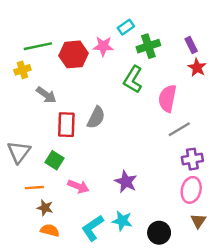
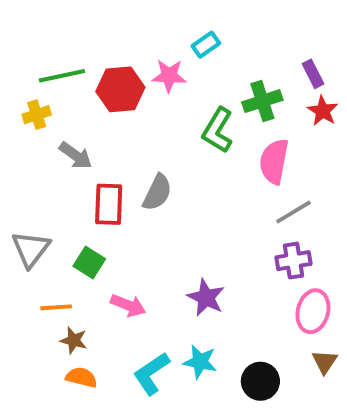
green cross: (148, 46) -> (262, 101), moved
purple cross: (192, 159) -> (293, 261), moved

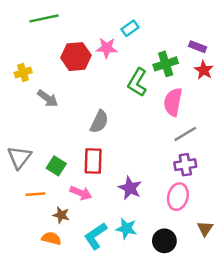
purple rectangle: (313, 74) -> (198, 47), turned -42
green line: (62, 76) -> (44, 18), moved
red rectangle: (109, 204) -> (93, 161), moved
pink ellipse: (313, 311) -> (178, 197), moved
brown star: (74, 340) -> (61, 215), moved

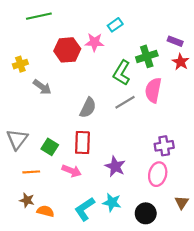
gray line: (185, 134) -> (125, 102), moved
brown star: (61, 215) -> (27, 200), moved

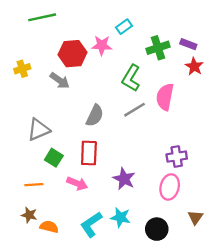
green cross: (147, 56) -> (158, 48), moved
gray arrow: (42, 87) -> (60, 80), moved
gray triangle: (17, 139) -> (39, 130), moved, turned 30

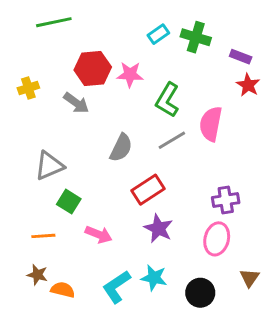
pink star: (102, 45) -> (130, 75), moved
green cross: (158, 48) -> (196, 37), moved, turned 35
red rectangle: (89, 153) -> (148, 190), moved, turned 55

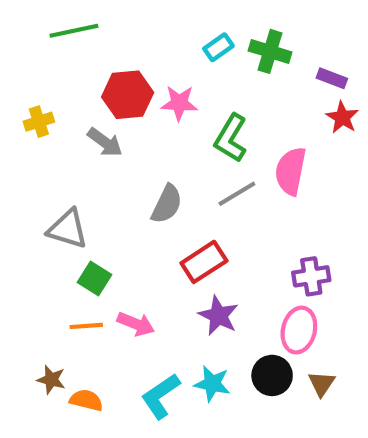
gray triangle: (49, 166) -> (68, 229), turned 40
orange line: (43, 236) -> (86, 326), moved
brown triangle: (250, 278) -> (322, 384), moved
black circle: (200, 293) -> (272, 375), moved

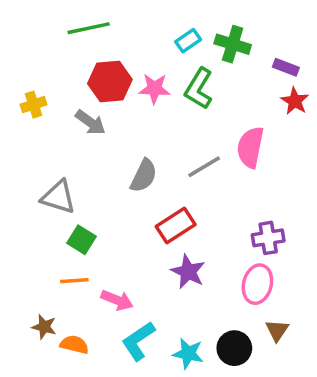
green line: (74, 31) -> (89, 28), moved
green L-shape: (231, 138) -> (199, 89), moved
pink arrow: (136, 324) -> (117, 300), moved
black circle: (272, 375) -> (234, 348), moved
cyan star: (212, 384) -> (188, 353), moved

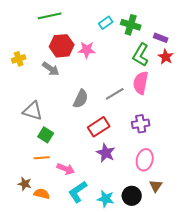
green L-shape: (199, 89) -> (141, 55), moved
purple cross: (268, 238) -> (141, 124), moved

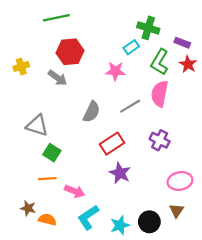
cyan rectangle: (106, 23) -> (131, 47), moved
pink star: (87, 50) -> (115, 71), moved
purple cross: (141, 124) -> (160, 140), turned 36
pink ellipse: (145, 160) -> (180, 181), moved, turned 65
cyan star: (106, 199) -> (120, 225), turned -30

